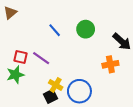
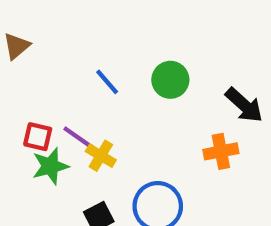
green star: (15, 75) -> (50, 166), moved
yellow cross: (56, 85) -> (101, 156), moved

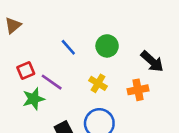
red square: (38, 137) -> (26, 70), moved, turned -36
yellow cross: (101, 156) -> (98, 83), moved

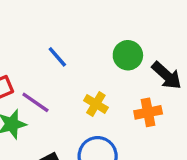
green circle: (107, 46) -> (128, 55), moved

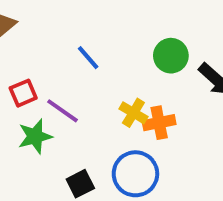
orange cross: (148, 112) -> (159, 123), moved

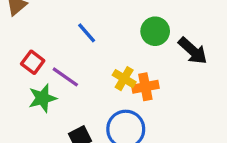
red square: (23, 93) -> (33, 62), turned -30

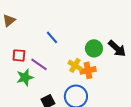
green circle: (155, 31) -> (94, 48), moved
red square: (33, 62) -> (19, 55), turned -32

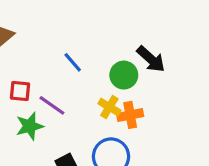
green circle: (94, 48) -> (124, 75), moved
black arrow: (117, 48) -> (151, 59), moved

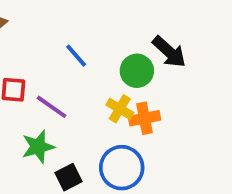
green star: (30, 126) -> (38, 147), moved

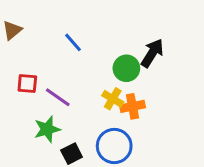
black arrow: (169, 52) -> (152, 53), turned -100
blue line: (76, 56) -> (73, 42), moved

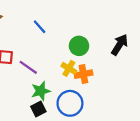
black arrow: (152, 53) -> (120, 45), moved
green star: (47, 129) -> (41, 91), moved

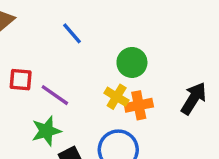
black arrow: (120, 45) -> (194, 98), moved
green star: (41, 91) -> (46, 131), moved

